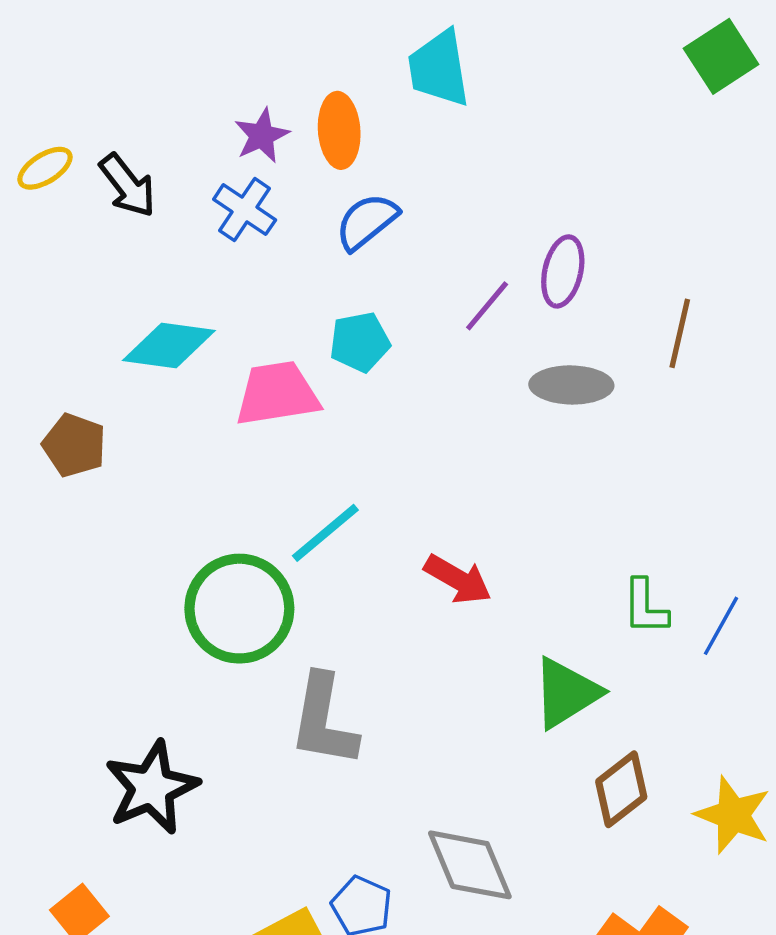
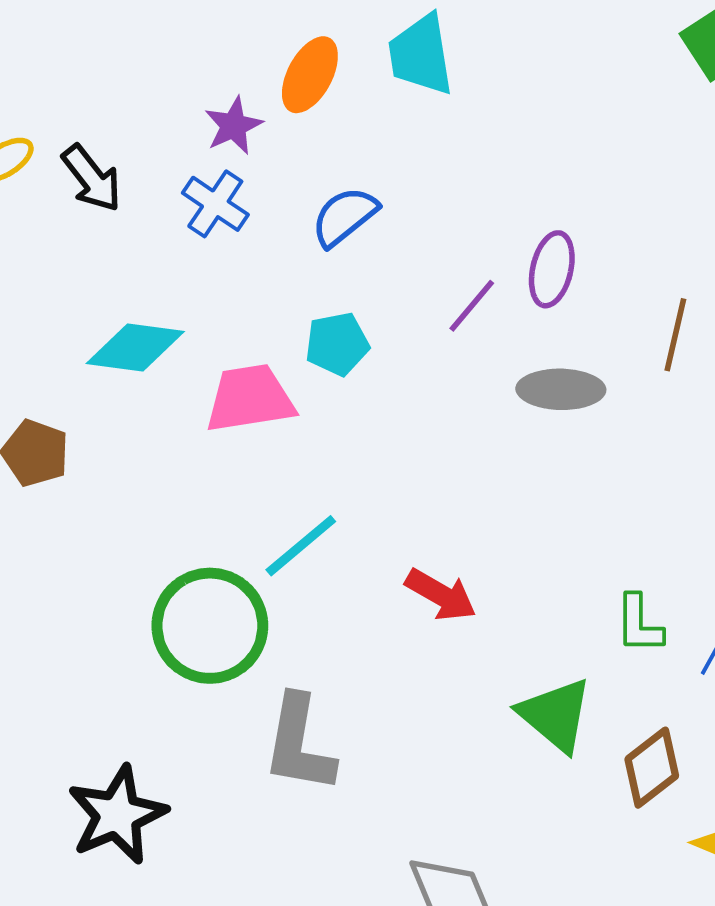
orange ellipse: (339, 130) -> (310, 75), moved, turned 32
green triangle: (566, 693) -> (555, 715), turned -48
brown diamond: (621, 789) -> (652, 768), moved

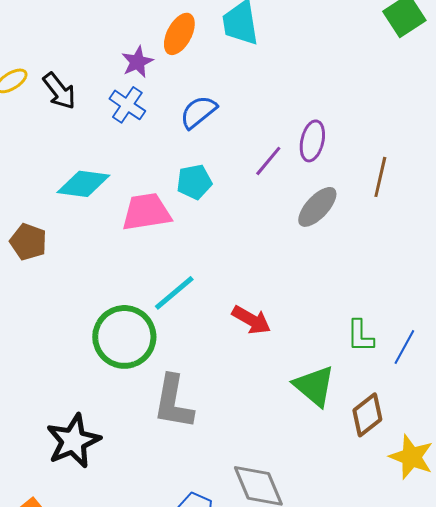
gray ellipse: (561, 389) -> (317, 207), turned -48

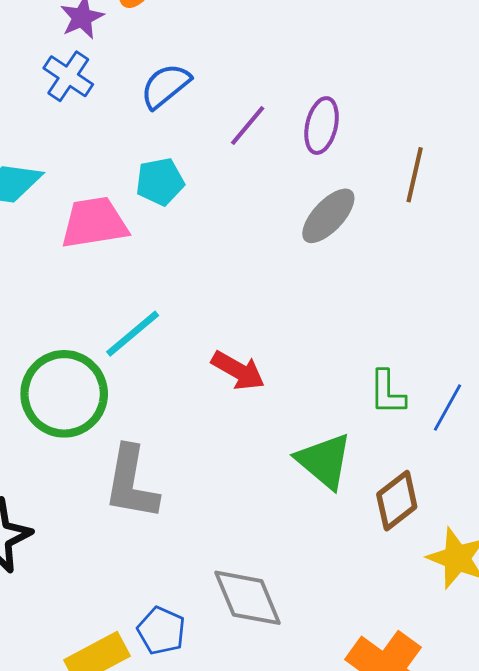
purple line: (268, 161) -> (248, 126), moved

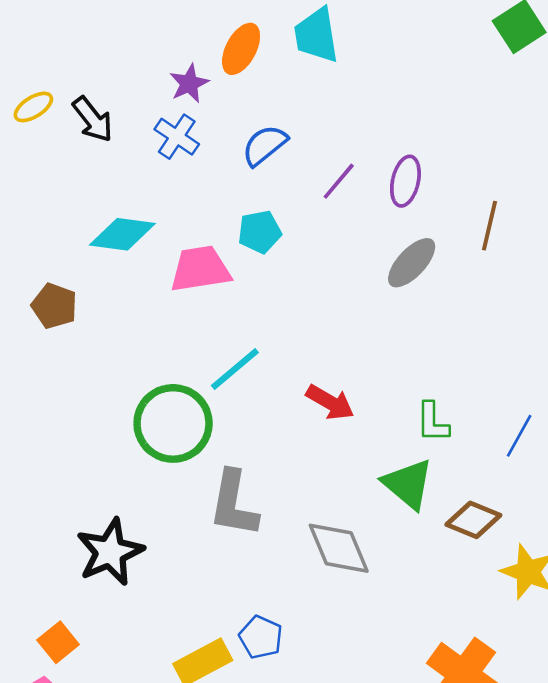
green L-shape: (387, 392) -> (433, 422), moved
brown diamond: (397, 501) -> (473, 520), turned 60
gray diamond: (248, 598) -> (339, 548), moved

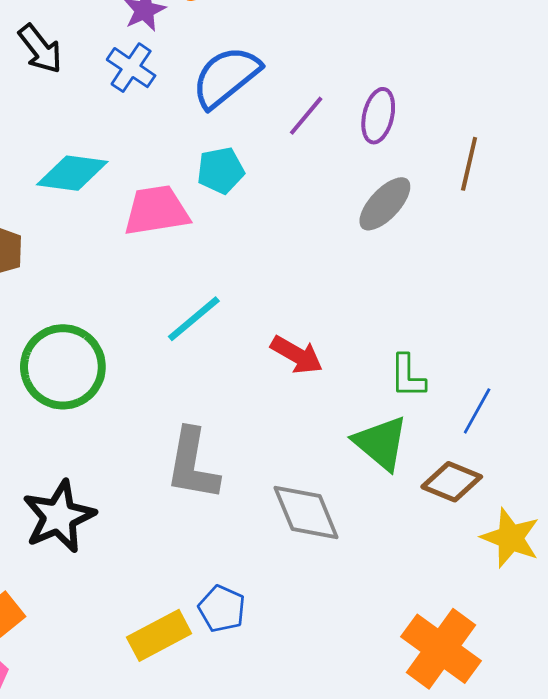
blue semicircle: (265, 145) -> (226, 77), size x1.4
green circle: (173, 423) -> (63, 367), moved
blue line: (519, 436) -> (477, 411), moved

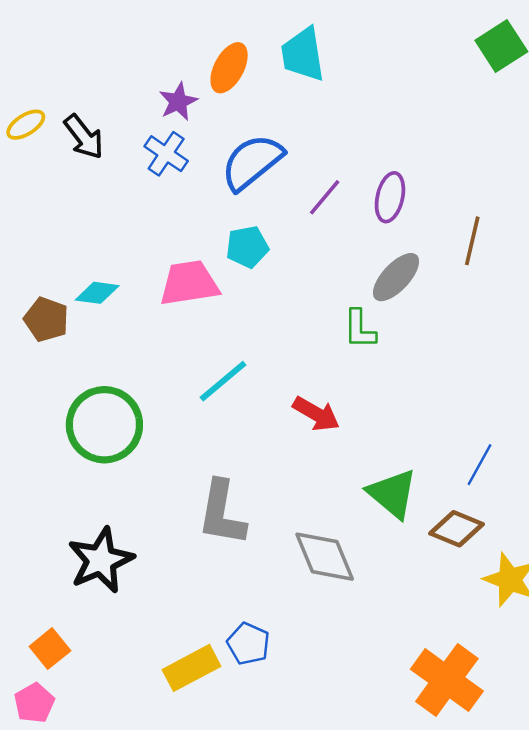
cyan diamond: (72, 173) -> (97, 293), moved, size x0.7
green L-shape: (408, 376) -> (360, 329), moved

